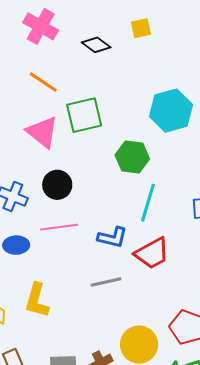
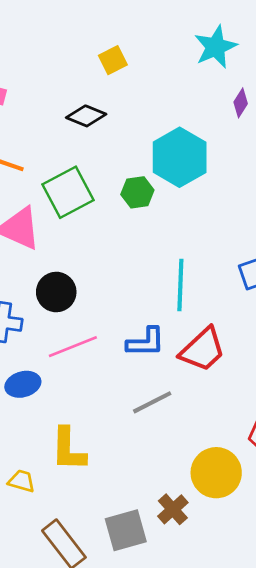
black diamond: (96, 45) -> (86, 116), moved
green hexagon: (132, 157) -> (137, 192), moved, size x0.7

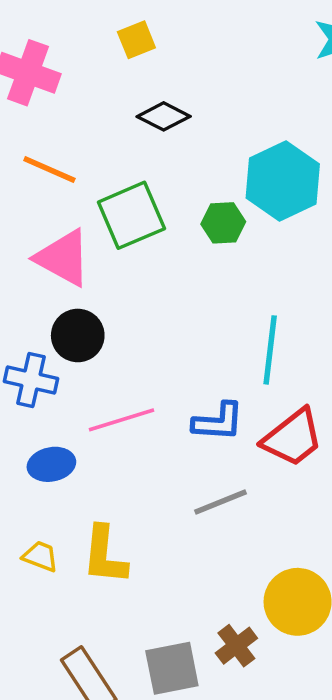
yellow square: (113, 60) -> (136, 40), moved
black circle: (56, 292) -> (78, 335), moved
yellow trapezoid: (22, 481) -> (40, 556), moved

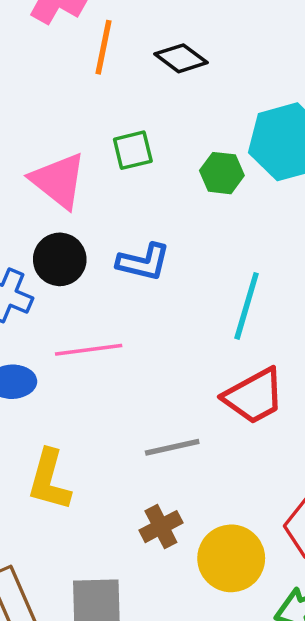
orange line: (49, 169) -> (103, 47), moved, turned 68
green square: (131, 215) -> (133, 150), size x0.6
blue L-shape: (218, 422) -> (144, 262), moved
brown cross: (236, 646) -> (161, 527), moved

